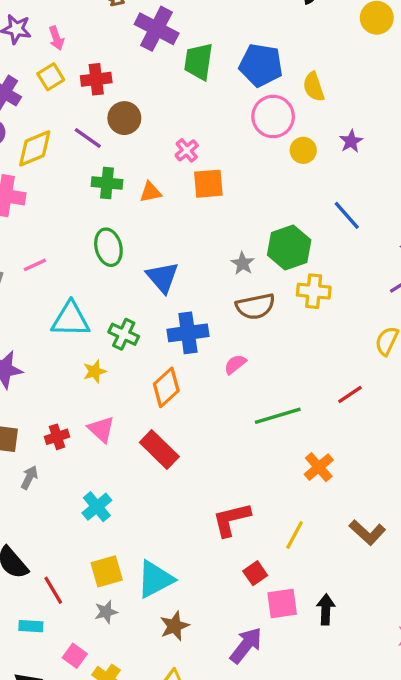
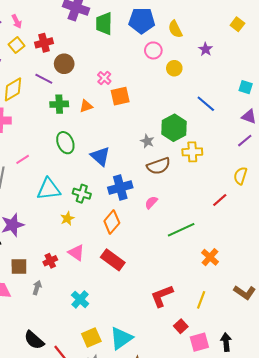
pink circle: (273, 117) -> (153, 50), size x0.7
purple star: (351, 141) -> (206, 49), moved
red line: (350, 395) -> (220, 200), moved

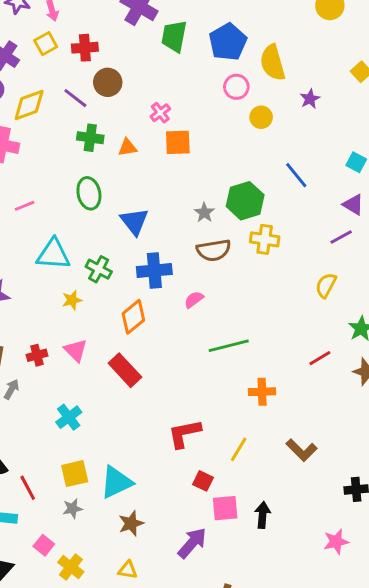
blue pentagon: (142, 21) -> (228, 42), turned 30
yellow semicircle: (175, 29) -> (273, 63), size x1.4
red line: (220, 200) -> (320, 358), moved
orange cross: (210, 257) -> (262, 392), turned 36
red square: (181, 326) -> (203, 481), turned -32

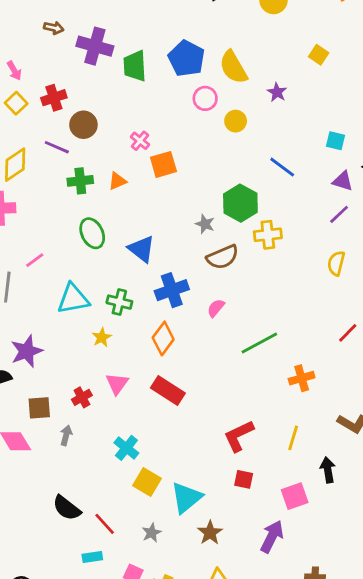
pink triangle: (76, 350) -> (117, 384), turned 35
yellow square: (75, 474) -> (147, 482), moved, turned -32
red square: (203, 481) -> (244, 479), moved
black arrow: (263, 515) -> (328, 470), moved

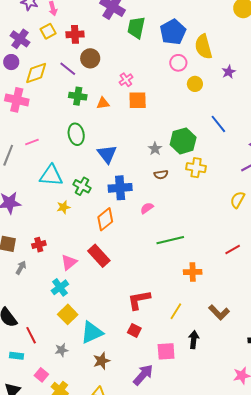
brown semicircle: (223, 257) -> (161, 175), size x0.6
pink triangle: (117, 384) -> (69, 262), moved

